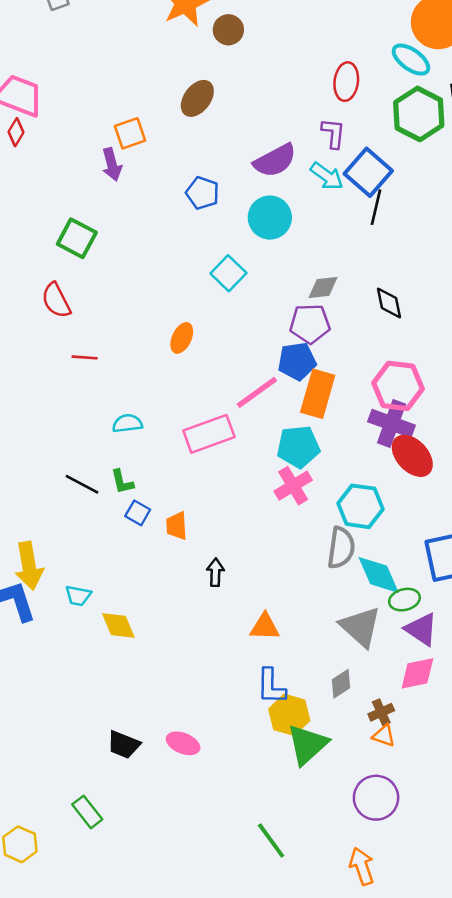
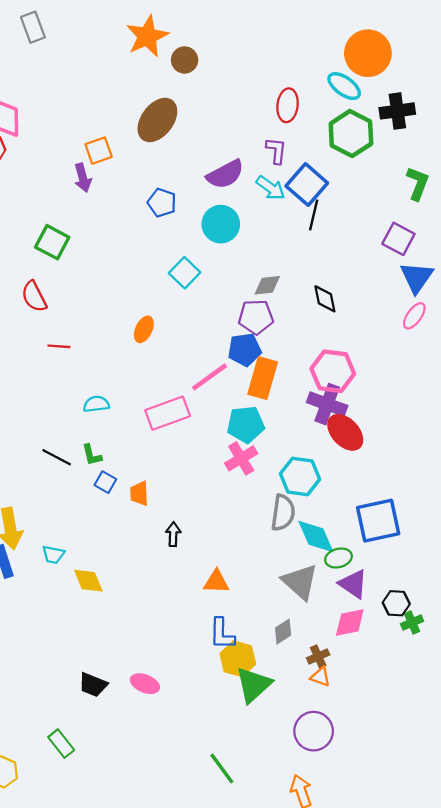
brown ellipse: (197, 98) -> (157, 120), size x1.4

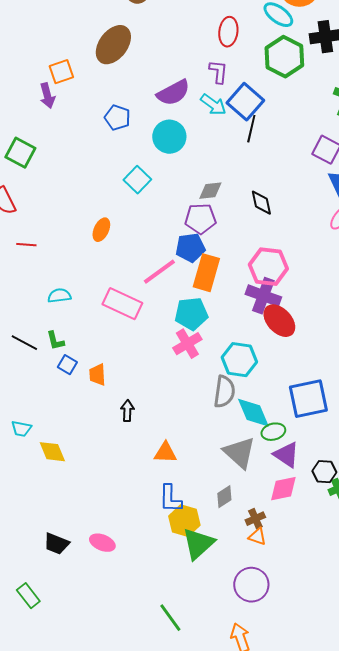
pink rectangle: (168, 413) -> (122, 304), turned 45

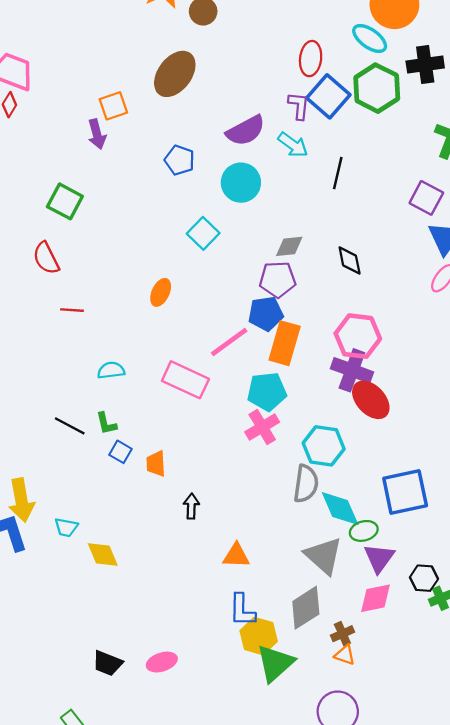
blue square: (245, 102) -> (328, 96), moved
purple triangle: (286, 455) -> (379, 558), turned 32
gray diamond: (224, 497) -> (306, 608), size x1.6
pink ellipse: (102, 543) -> (162, 662), turned -40

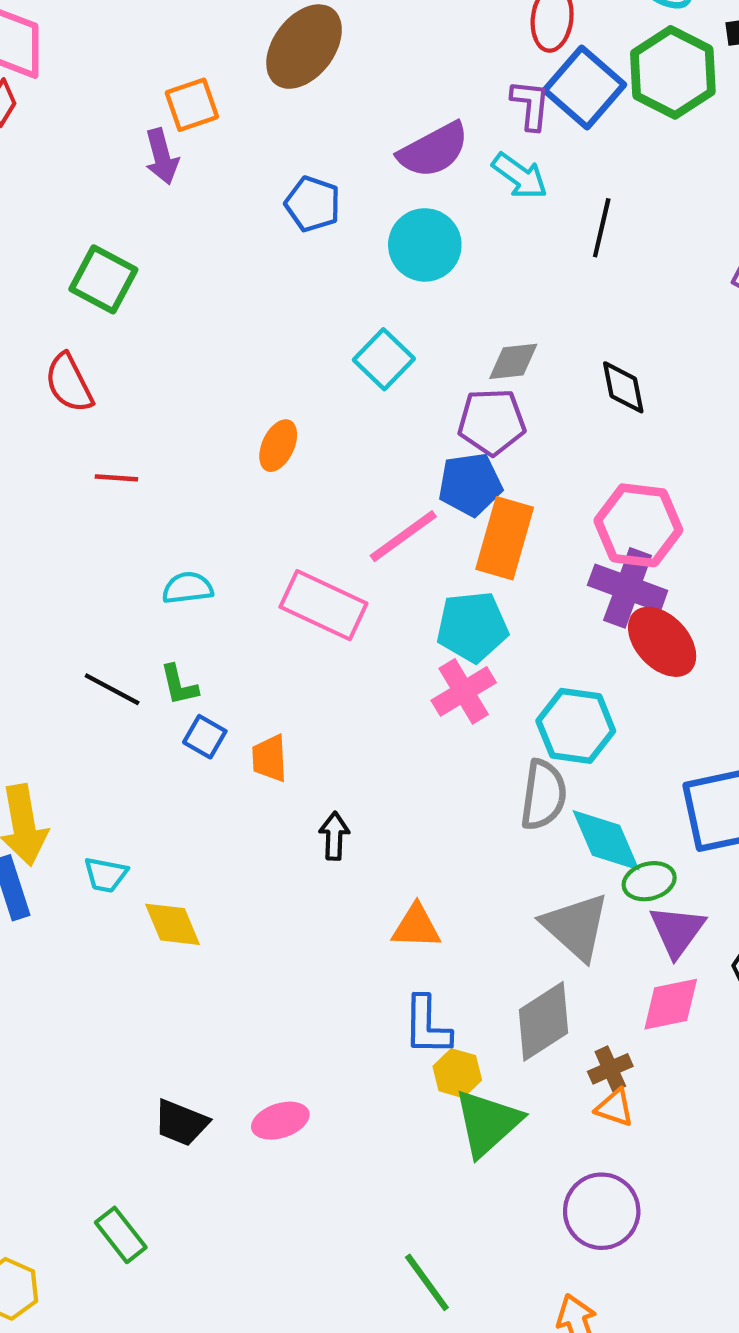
cyan square: (203, 233) -> (384, 359), moved
yellow hexagon: (259, 636) -> (457, 1073), size x0.7

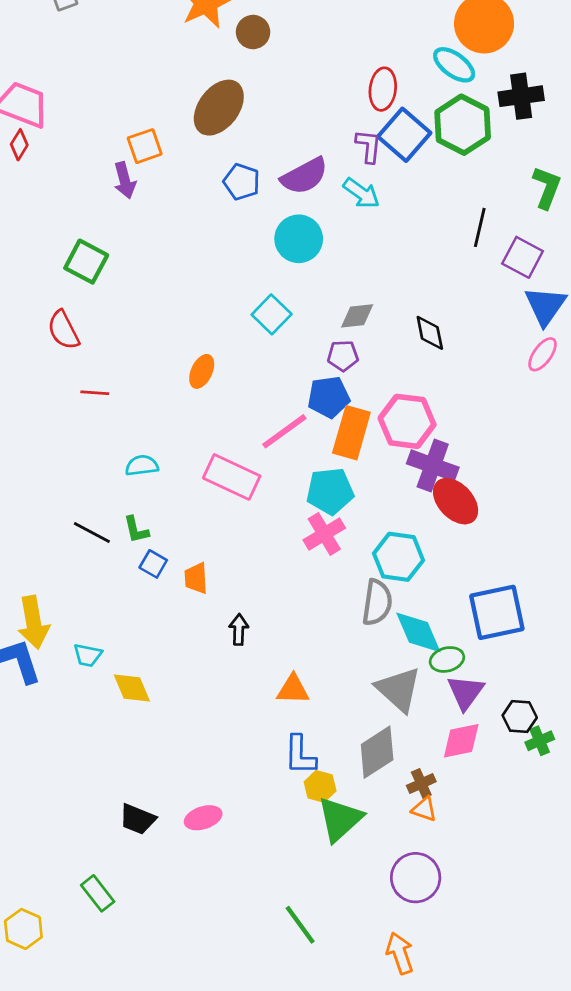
blue pentagon: (313, 204) -> (242, 182), moved
black line: (602, 228) -> (480, 227), moved
purple pentagon: (492, 422) -> (343, 356), size x0.7
pink hexagon: (638, 525) -> (407, 421), moved

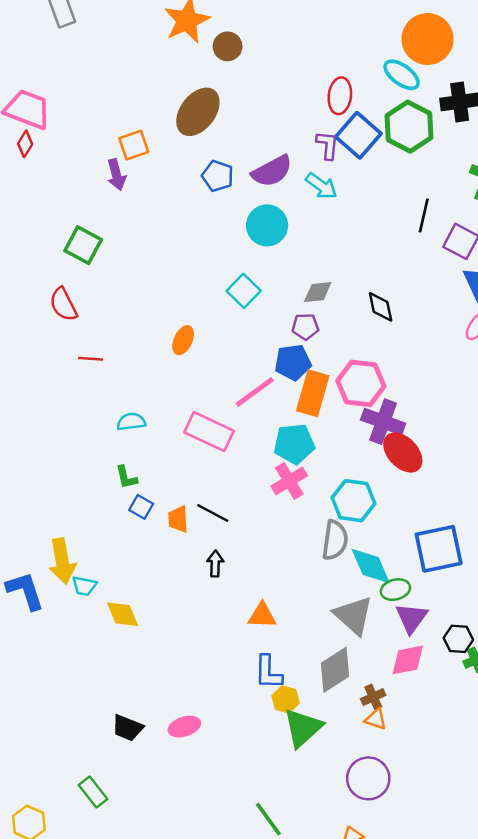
black line: (92, 533) -> (213, 513), moved
yellow arrow: (33, 622) -> (62, 561), moved

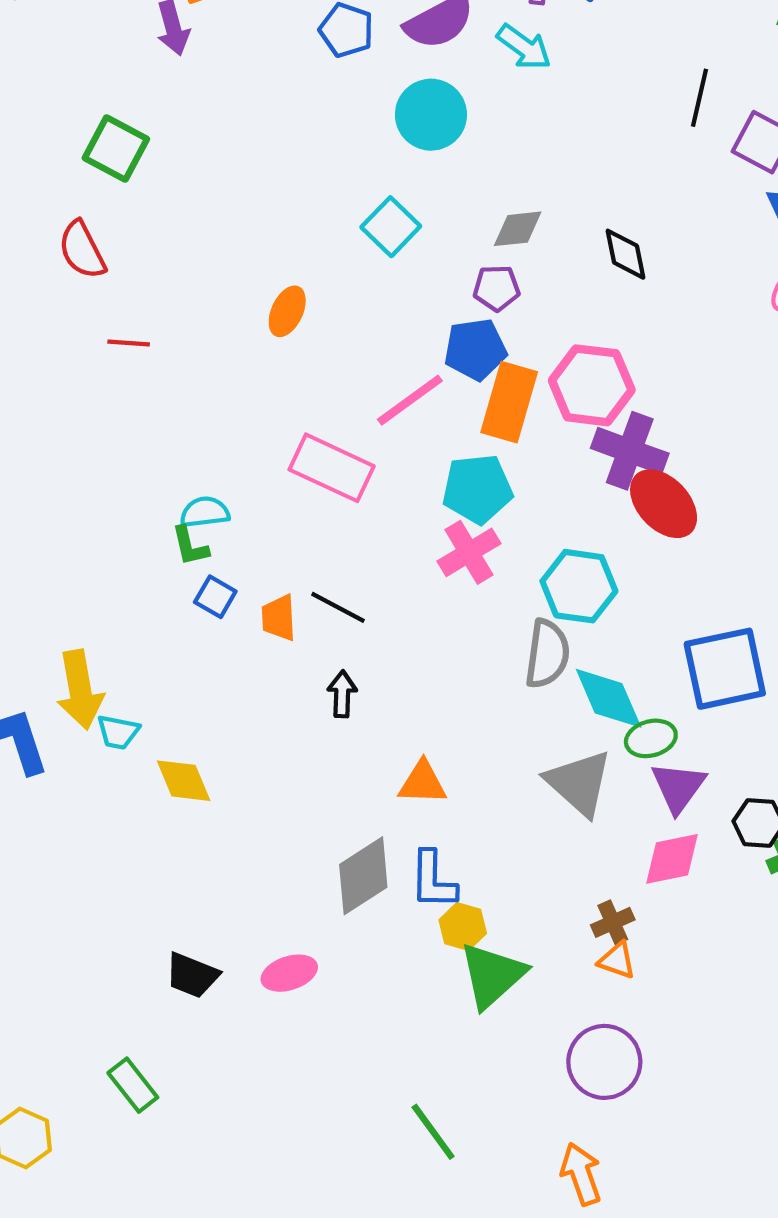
cyan semicircle: (131, 422) -> (205, 512), moved
gray diamond: (335, 670) -> (363, 876), moved

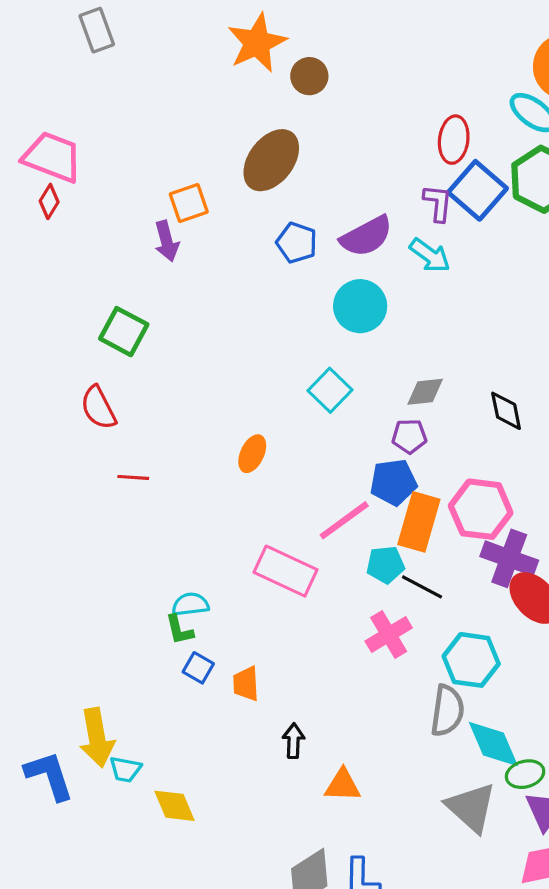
cyan pentagon: (477, 489) -> (385, 565), moved, size x0.7
black line: (338, 607) -> (422, 587), moved
orange triangle: (422, 783) -> (343, 785), moved

